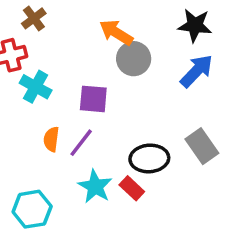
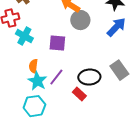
purple line: (81, 143) -> (56, 77), moved
cyan star: (95, 186) -> (37, 81), moved
cyan hexagon: (32, 209) -> (34, 106), moved

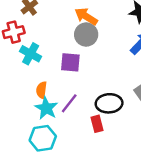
gray circle: (80, 20) -> (86, 35), moved
red rectangle: (79, 94) -> (97, 124), turned 32

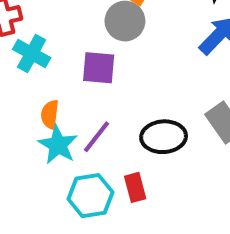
red rectangle: (97, 124) -> (135, 187), moved
cyan hexagon: (43, 138) -> (90, 196), moved

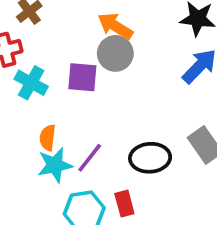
purple square: (99, 68) -> (82, 77), moved
cyan star: (58, 145) -> (55, 165), turned 30

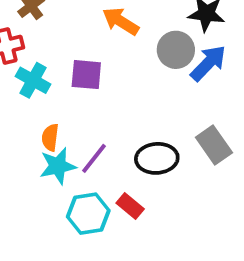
gray circle: (115, 53) -> (176, 50), moved
red rectangle: (124, 204) -> (130, 206), turned -35

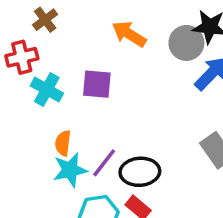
gray circle: (176, 50) -> (186, 43), moved
black ellipse: (157, 158) -> (140, 172), moved

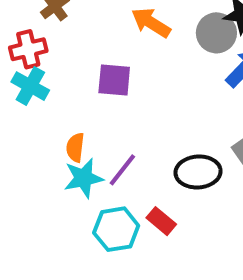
cyan cross: (47, 89) -> (30, 86), moved
black ellipse: (140, 172) -> (198, 172), moved

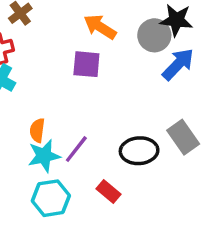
purple square: (114, 80) -> (86, 64), moved
cyan hexagon: (116, 229) -> (51, 198), moved

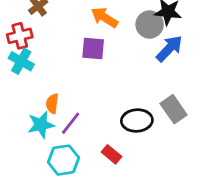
purple line: (76, 149) -> (71, 123), moved
cyan star: (44, 156) -> (41, 125), moved

